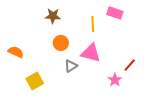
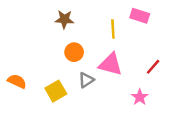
orange semicircle: (16, 52) -> (17, 81), moved
red line: (130, 65) -> (153, 67), moved
yellow square: (35, 81) -> (56, 91), moved

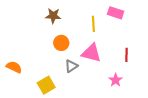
red line: (153, 67) -> (127, 55), turned -40
yellow square: (56, 91) -> (46, 85), moved

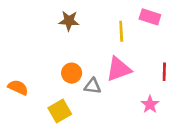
orange circle: (61, 43) -> (72, 73), moved
pink triangle: (91, 53) -> (119, 69), turned -35
gray triangle: (71, 66) -> (92, 86), turned 40

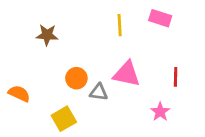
brown star: (69, 21) -> (47, 35), moved
yellow line: (121, 31) -> (120, 25), moved
pink triangle: (119, 69) -> (127, 74), turned 32

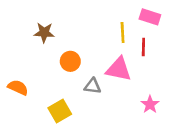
yellow line: (120, 25) -> (123, 33), moved
red line: (176, 77) -> (143, 47), moved
orange circle: (76, 78) -> (70, 61), moved

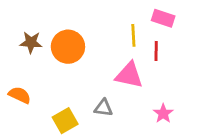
brown star: (44, 33) -> (31, 42), moved
orange circle: (70, 61) -> (68, 47), moved, size x1.5
gray triangle: (92, 86) -> (104, 108), moved

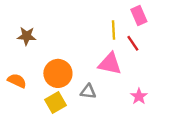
pink rectangle: (163, 18) -> (139, 15), turned 48
orange circle: (68, 47) -> (58, 73), moved
red line: (156, 51) -> (133, 43), turned -35

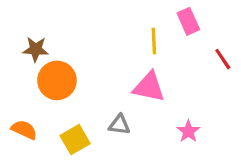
red line: (133, 43) -> (223, 59), moved
orange circle: (58, 73) -> (57, 80), moved
orange semicircle: (17, 81) -> (24, 130), moved

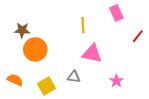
yellow line: (154, 41) -> (83, 25), moved
red line: (223, 59) -> (138, 36), turned 72

